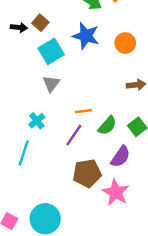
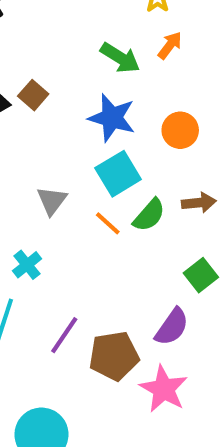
cyan square: (51, 51) -> (118, 174), moved
orange line: (83, 111) -> (108, 223), moved, turned 49
green semicircle: (107, 126) -> (149, 215), moved
purple line: (74, 135) -> (64, 335), moved

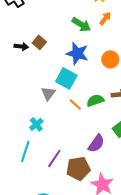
cyan square: (118, 174) -> (66, 78), moved, turned -30
green semicircle: (149, 215) -> (95, 100), turned -150
purple semicircle: (172, 327) -> (96, 143), moved

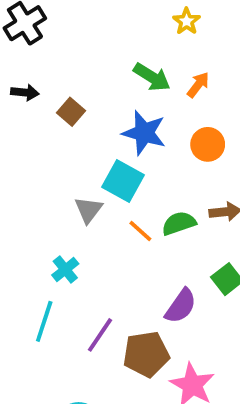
orange arrow: (105, 18) -> (198, 85), moved
black arrow: (21, 46) -> (25, 92), moved

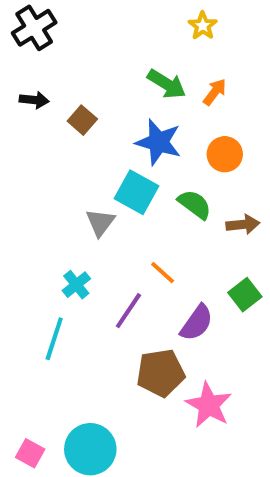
green semicircle: (179, 223) -> (195, 204), moved, turned 56
orange line: (140, 231) -> (163, 273), moved
purple line: (100, 335) -> (128, 311), moved

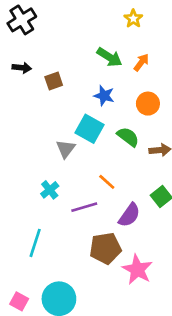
brown square: (82, 120) -> (54, 81), turned 30
blue star: (159, 142) -> (104, 96), size x0.7
purple line: (128, 311) -> (84, 207), turned 40
cyan line: (54, 339) -> (35, 243), moved

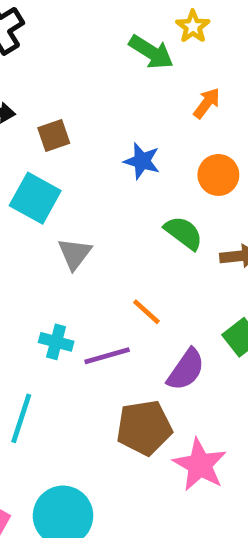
green arrow: (109, 57) -> (151, 52), moved
cyan square: (90, 129) -> (35, 198), moved
cyan cross: (50, 190) -> (56, 342), moved, turned -36

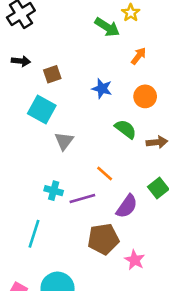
pink star: (200, 465) -> (135, 260), size x0.7

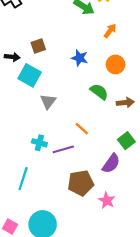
black arrow: (21, 61) -> (12, 57), moved
purple semicircle: (127, 206) -> (111, 163), moved

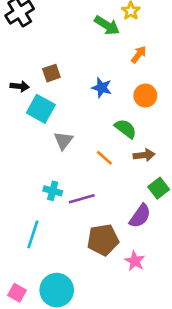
brown arrow: (125, 103) -> (144, 155), moved
orange line: (82, 129) -> (104, 158), moved

